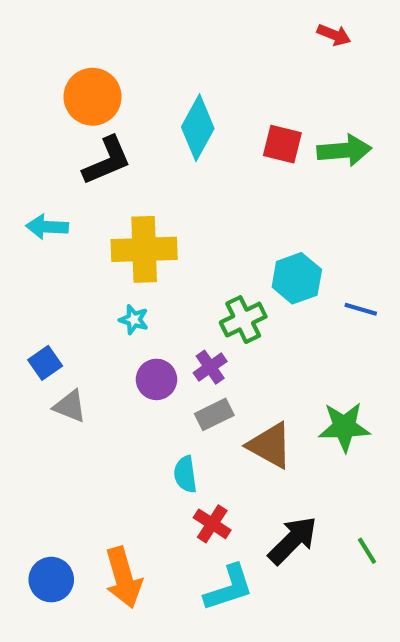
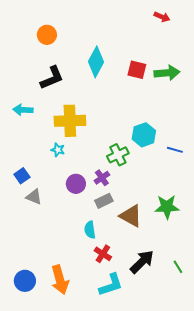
orange circle: (93, 97) -> (47, 35), moved, size x0.7
cyan star: (134, 320) -> (58, 150), moved

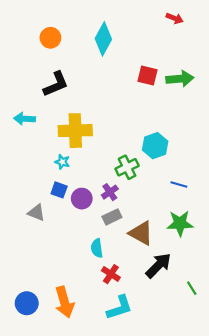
cyan diamond: (96, 62) -> (103, 39), moved
blue line: (175, 150) -> (179, 185), moved
blue square: (22, 176) -> (59, 190), moved, turned -35
black arrow: (142, 262) -> (158, 265), moved

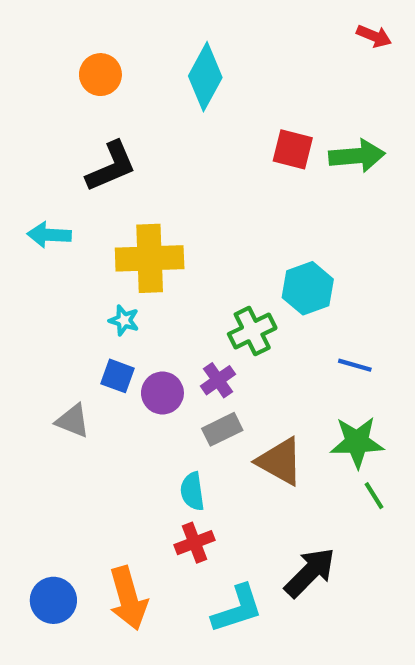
red arrow: (175, 18) -> (374, 36), moved
black arrow: (158, 265) -> (310, 573), moved
red cross: (111, 274) -> (194, 543), moved, turned 36
green line: (192, 288) -> (374, 496), moved

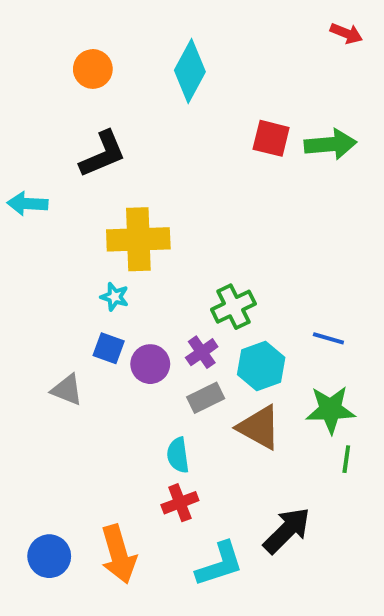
cyan arrow: (49, 235) -> (27, 204), moved
cyan hexagon: (308, 288) -> (261, 366), moved
green line: (374, 496) -> (346, 459), turned 40

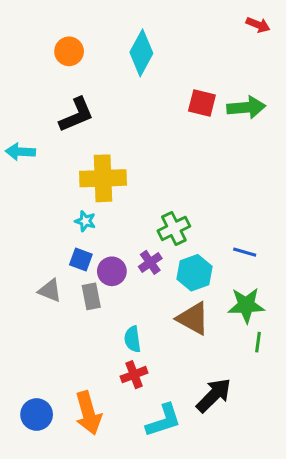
gray rectangle: (206, 398) -> (91, 296), moved, turned -75

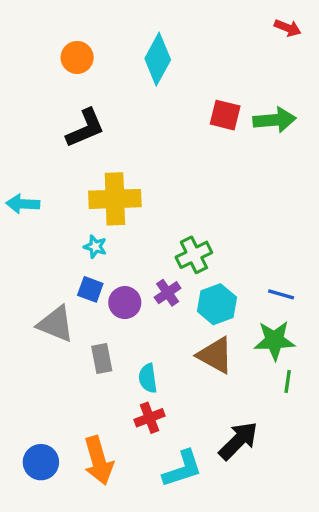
cyan arrow: (20, 152) -> (23, 204), moved
blue line: (245, 252) -> (281, 294), moved
gray triangle: (50, 290) -> (56, 324), size x1.4
gray rectangle: (91, 296) -> (102, 358), moved

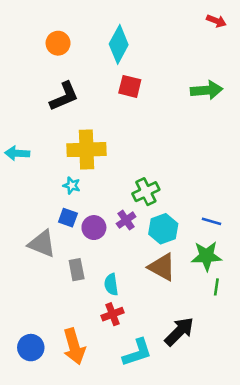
red square: (225, 115) -> (130, 86), moved

